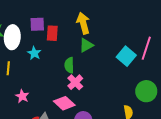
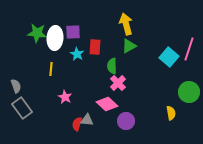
purple square: (37, 24) -> (73, 32), moved
red rectangle: (52, 33) -> (95, 47), moved

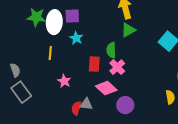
red rectangle: (95, 47) -> (94, 64), moved

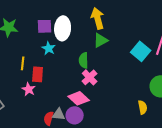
white ellipse: (54, 22) -> (63, 28), moved
red rectangle: (94, 64) -> (38, 74), moved
pink star: (64, 81) -> (29, 89), moved
purple circle: (125, 105) -> (75, 115), moved

